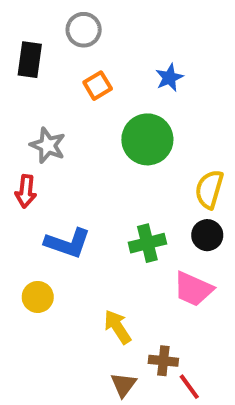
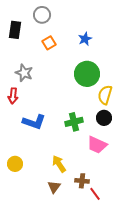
green circle: (147, 139) -> (87, 74), moved
yellow circle: (38, 297) -> (15, 164), moved
brown triangle: (123, 385) -> (54, 187), moved

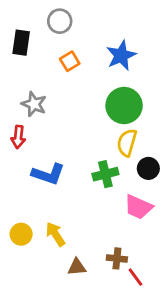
blue star: (85, 39) -> (121, 55), size x1.5
yellow semicircle: (105, 95) -> (127, 143), moved
yellow arrow: (59, 164) -> (55, 234), moved
brown triangle: (54, 187) -> (77, 267), turned 48

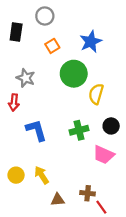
green circle: (124, 106) -> (74, 74), moved
yellow semicircle: (127, 143) -> (96, 94), moved
blue L-shape: (48, 174) -> (36, 130), turned -125

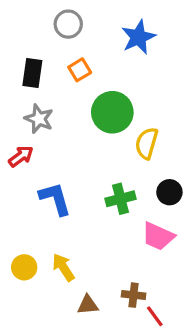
black rectangle: (16, 32) -> (32, 73), moved
blue star: (91, 42) -> (138, 37), moved
red arrow: (14, 102) -> (21, 156), turned -133

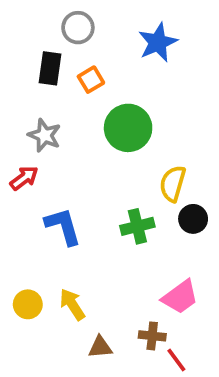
black rectangle: (32, 73) -> (50, 68), moved
yellow semicircle: (147, 143) -> (173, 184), moved
pink trapezoid: (158, 236) -> (180, 297), moved, turned -60

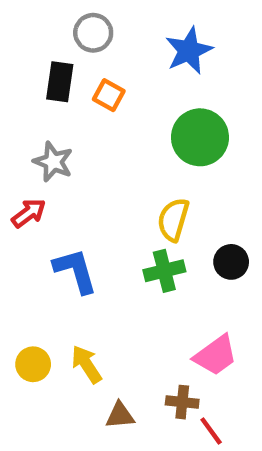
orange square: (91, 80) -> (109, 95), turned -30
green circle: (128, 128) -> (200, 137), moved
yellow semicircle: (173, 184) -> (173, 220), moved

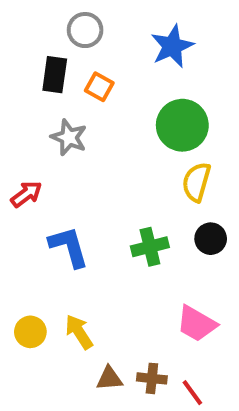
gray star: (53, 162) -> (69, 137), moved
yellow semicircle: (173, 220) -> (196, 182), moved
pink trapezoid: (216, 355) -> (196, 324), turned 66
brown cross: (182, 402) -> (152, 378), moved

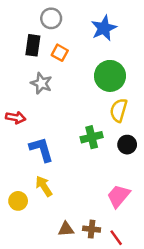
red arrow: (26, 194) -> (16, 118), turned 48
green cross: (150, 247) -> (92, 137), moved
pink trapezoid: (196, 324) -> (119, 196), turned 100
yellow arrow: (79, 332) -> (44, 186), moved

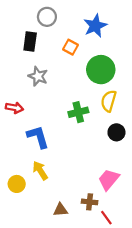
orange square: (60, 53) -> (70, 47), moved
green cross: (92, 137) -> (78, 112), moved
brown cross: (92, 229) -> (90, 202), moved

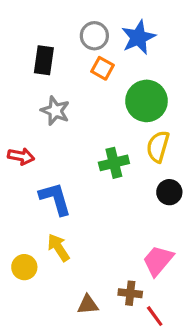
gray circle: (47, 17) -> (94, 36), moved

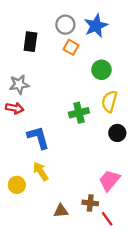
green circle: (147, 101) -> (101, 70), size x0.7
gray star: (55, 111) -> (19, 84), moved, turned -30

